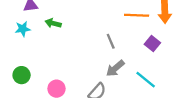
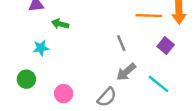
cyan star: (23, 29) -> (41, 48), moved

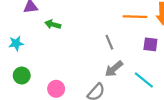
purple square: (166, 46) -> (150, 44), turned -32
cyan star: (41, 48) -> (16, 43), moved

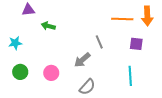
gray arrow: (114, 69) -> (82, 60), moved
cyan line: (144, 80) -> (130, 76), turned 48
pink circle: (56, 89) -> (51, 73), moved

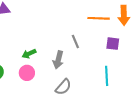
green arrow: (48, 26) -> (29, 54), moved, turned -40
gray arrow: (82, 60) -> (58, 60), turned -36

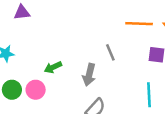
pink circle: (27, 73) -> (36, 90), moved

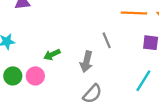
cyan line: (149, 95) -> (143, 81), turned 35

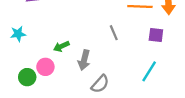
gray arrow: (86, 62) -> (84, 60), moved
green circle: (13, 76) -> (27, 77), moved

